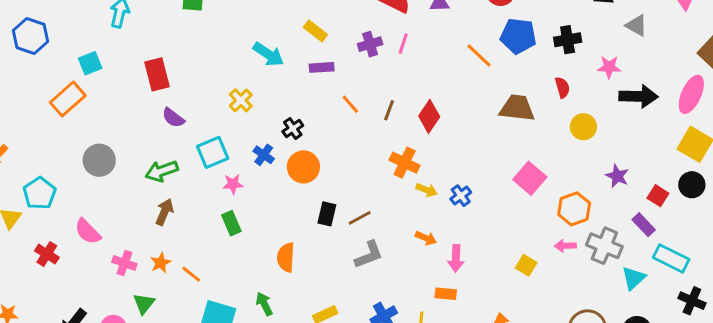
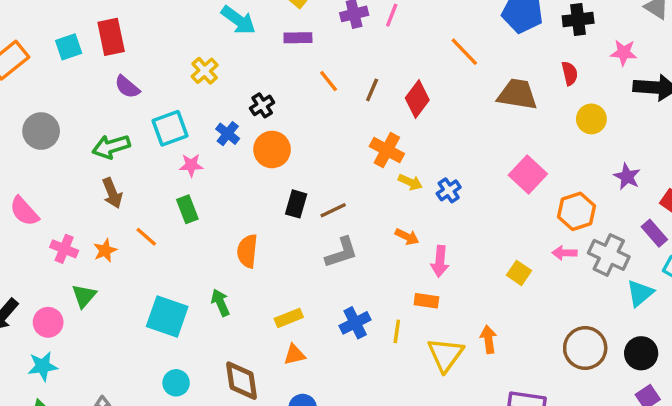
orange line: (479, 55) -> (464, 52), moved
cyan square: (90, 63) -> (69, 47), moved
brown arrow: (164, 212) -> (112, 193), turned 132
orange line: (191, 274) -> (146, 237), moved

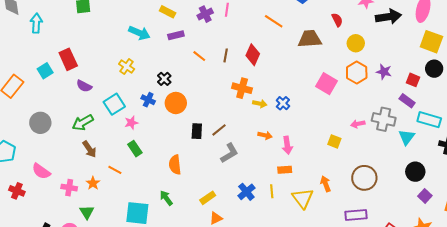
orange hexagon: (576, 211) -> (357, 72), moved
brown circle: (585, 348) -> (364, 178), moved

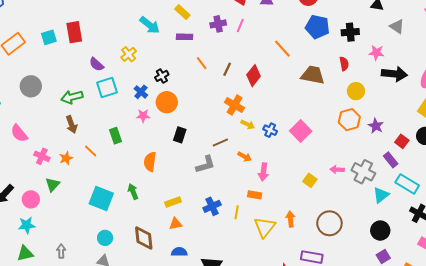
pink square: (326, 84) -> (301, 131), moved
purple semicircle: (84, 86) -> (96, 64), moved
blue cross: (283, 103) -> (270, 130), turned -32
pink star: (131, 123) -> (143, 116), moved
brown line: (219, 130) -> (220, 142), moved

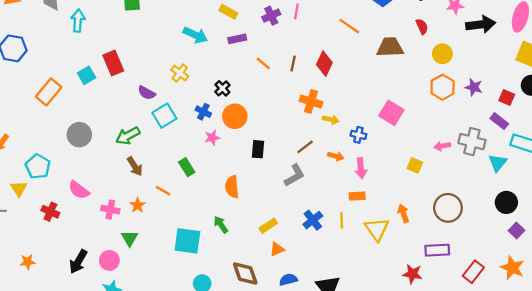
blue cross: (270, 130) -> (358, 135), moved

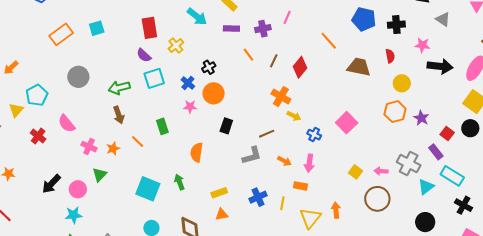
purple cross: (271, 16) -> (263, 29), moved
red rectangle: (113, 63) -> (149, 28), moved
pink arrow: (442, 146) -> (381, 171), moved
orange arrow: (336, 156) -> (284, 161), moved
brown circle: (448, 208) -> (377, 199), moved

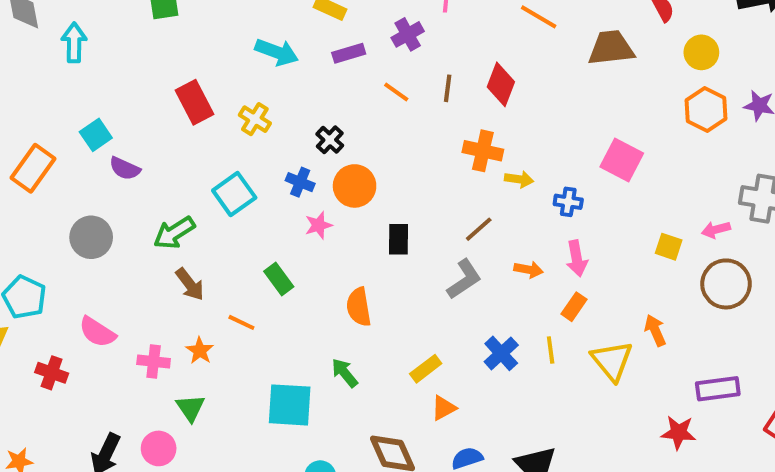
purple semicircle: (144, 55) -> (125, 168), moved
orange rectangle: (300, 186) -> (574, 307), turned -48

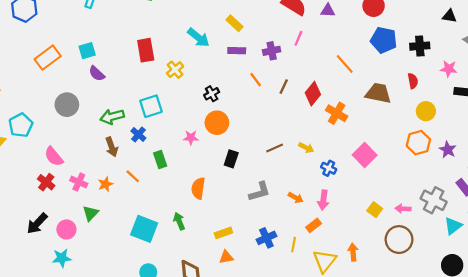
orange cross: (483, 151) -> (337, 113), moved
blue cross: (300, 182) -> (138, 134), moved
brown line: (479, 229) -> (275, 148), moved
red cross: (52, 373) -> (46, 182), moved

